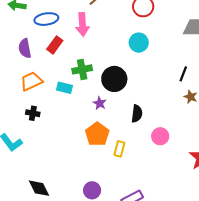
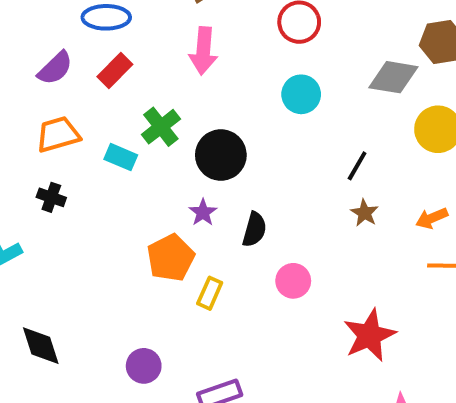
pink arrow: (82, 24) -> (203, 51), moved
cyan circle: (139, 43) -> (301, 94), moved
purple semicircle: (25, 48) -> (55, 68), turned -132
green cross: (82, 69) -> (161, 127), turned -36
purple star: (100, 103) -> (203, 212), moved

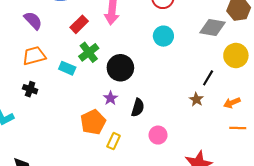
purple semicircle: (55, 68) -> (33, 21), turned -90
red rectangle: (115, 70) -> (79, 24), moved
black line: (357, 166) -> (208, 78), moved

